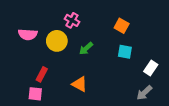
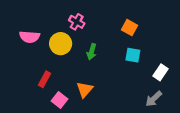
green arrow: (86, 48) -> (92, 52), turned -32
orange triangle: (80, 84) -> (85, 90), turned 42
pink square: (35, 94) -> (59, 100), moved, turned 32

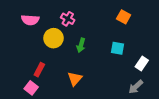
orange square: (129, 28) -> (124, 17), moved
pink semicircle: (30, 37) -> (30, 20), moved
pink square: (59, 100) -> (31, 88), moved

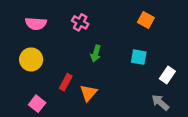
yellow circle: (53, 38) -> (31, 59), moved
red rectangle: (39, 70) -> (66, 82), moved
gray arrow: (136, 87) -> (160, 102), turned 84

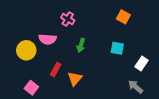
pink semicircle: (36, 24) -> (48, 39), moved

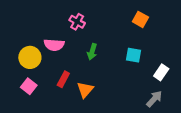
gray arrow: (136, 87) -> (154, 99), turned 91
pink square: (31, 88) -> (29, 86), moved

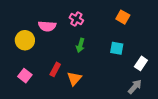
pink cross: (77, 22) -> (76, 19), moved
pink semicircle: (54, 45) -> (47, 26), moved
yellow circle: (30, 57) -> (25, 40), moved

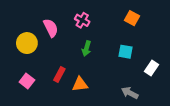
pink semicircle: (47, 26) -> (51, 28), turned -120
orange triangle: (74, 79) -> (80, 84), turned 42
gray arrow: (135, 87) -> (130, 93), moved, turned -105

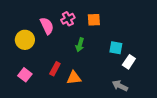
orange square: (132, 18) -> (94, 20), moved, turned -32
pink cross: (82, 20) -> (68, 19), moved, turned 32
white rectangle: (151, 68) -> (129, 62), moved

